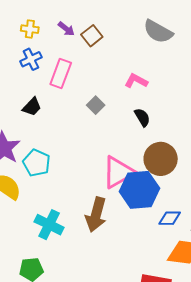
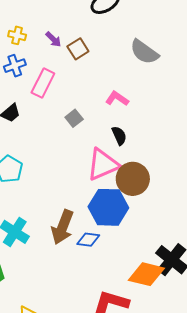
pink triangle: (118, 172) -> (103, 165), moved
blue diamond: (170, 218) -> (88, 240), moved

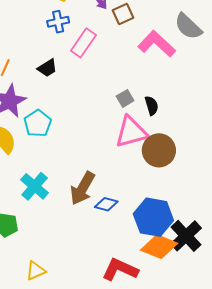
pink L-shape: (117, 99) -> (157, 44), moved, size x1.6
gray square: (74, 118) -> (125, 98), moved
blue hexagon: (108, 207) -> (153, 217), moved

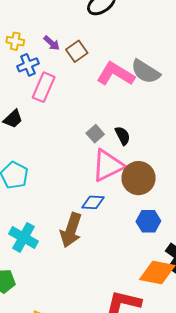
blue cross: (58, 22) -> (28, 65), moved
gray semicircle: (188, 26) -> (145, 72), moved
blue diamond: (106, 204) -> (93, 202), moved
blue hexagon: (153, 217) -> (148, 221), moved, size x0.6

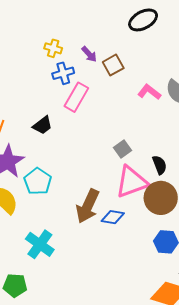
pink L-shape: (116, 74) -> (149, 92), size x0.6
black semicircle: (123, 136) -> (160, 165), moved
brown arrow: (71, 230) -> (88, 206), moved

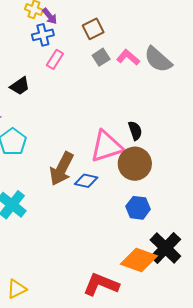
purple arrow: (89, 54) -> (50, 16), moved
pink rectangle: (76, 97) -> (55, 59), size x0.7
gray square: (123, 149) -> (101, 57), moved

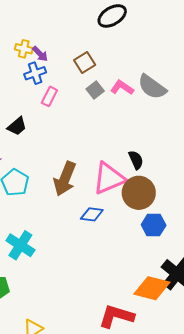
brown arrow: (62, 169) -> (65, 179), moved
blue hexagon: (138, 208) -> (154, 225), moved

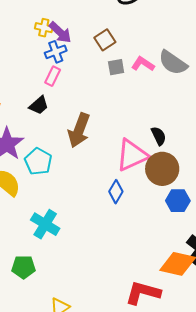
purple arrow: (40, 54) -> (60, 32), size x1.4
gray square: (95, 90) -> (116, 67), turned 30
pink rectangle: (49, 96) -> (53, 76), moved
brown arrow: (65, 179) -> (79, 130), moved
blue diamond: (92, 214) -> (116, 192), turned -65

